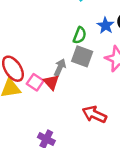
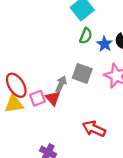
green semicircle: (80, 35) -> (86, 36), moved
pink square: (35, 82) -> (37, 98), turned 35

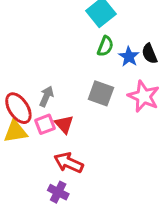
gray arrow: (61, 84) -> (46, 96), moved
red arrow: (94, 129) -> (69, 163), moved

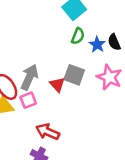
gray arrow: (46, 96) -> (29, 77), size x1.5
red triangle: (64, 124) -> (57, 85), moved

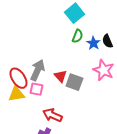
gray square: (74, 75) -> (74, 82), moved
pink square: (28, 100) -> (36, 89), turned 32

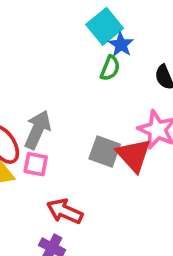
blue star: (93, 43) -> (121, 45), moved
red triangle: (60, 76) -> (134, 155), moved, size x1.5

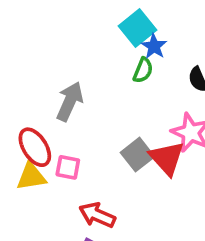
gray arrow: (38, 130) -> (70, 101), moved
gray square: (105, 151) -> (137, 155), turned 32

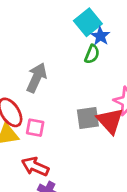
gray square: (137, 155) -> (88, 118), turned 30
red arrow: (97, 215) -> (35, 167), moved

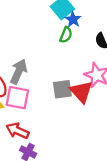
gray arrow: (37, 78) -> (19, 72), moved
pink square: (35, 128) -> (17, 98), size x1.5

